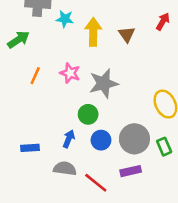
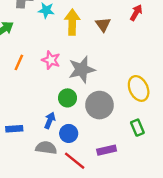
gray circle: (134, 139) -> (99, 105), moved
blue circle: (101, 140) -> (69, 133), moved

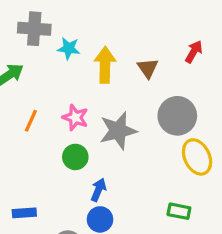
green circle: (67, 98) -> (75, 157), moved
gray circle: (99, 105) -> (177, 116), moved
blue arrow: (50, 120) -> (98, 190), moved
green rectangle: (137, 128) -> (179, 211), moved, turned -56

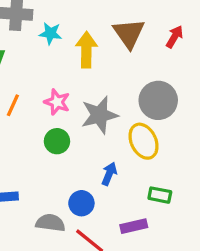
brown triangle: (148, 68) -> (129, 33), moved, size x1.5
yellow ellipse: (197, 157) -> (144, 141), moved
blue arrow: (98, 190) -> (109, 174), moved

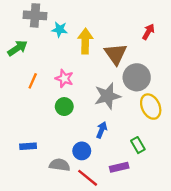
brown triangle: (129, 33) -> (116, 54), moved
gray star: (99, 115) -> (107, 96), moved
yellow ellipse: (144, 141) -> (151, 107), moved
green rectangle: (160, 195) -> (138, 145), turned 49

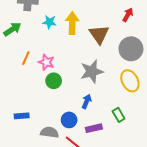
cyan star: (60, 29) -> (49, 22), moved
gray circle: (137, 77) -> (131, 49), moved
pink star: (64, 78) -> (46, 62), moved
purple rectangle: (119, 167) -> (94, 128), moved

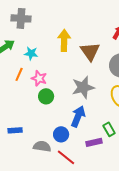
cyan star: (49, 22) -> (31, 53), moved
blue arrow: (87, 101) -> (78, 116), size x1.5
purple rectangle: (94, 128) -> (94, 142), moved

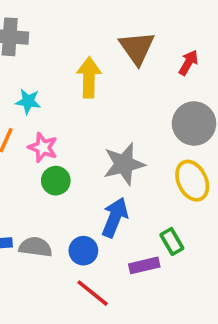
brown triangle: (90, 51) -> (137, 48), moved
gray semicircle: (42, 146) -> (35, 247), moved

